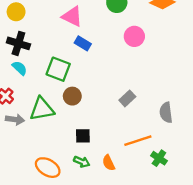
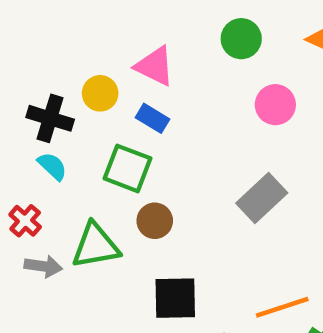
yellow circle: (16, 12) -> (100, 93), moved
blue rectangle: (83, 43) -> (152, 118), moved
gray rectangle: (127, 98) -> (262, 198), moved, size x1.5
black square: (83, 136) -> (175, 298), size x1.5

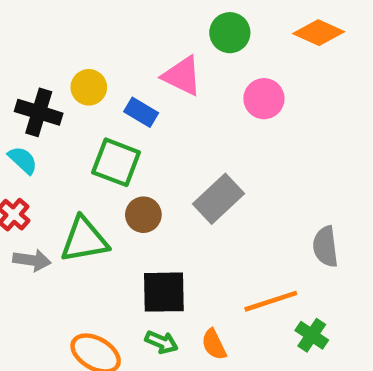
pink triangle: (155, 66) -> (182, 76), moved
cyan semicircle: (52, 166) -> (23, 160), moved
gray rectangle: (262, 198) -> (218, 199), moved

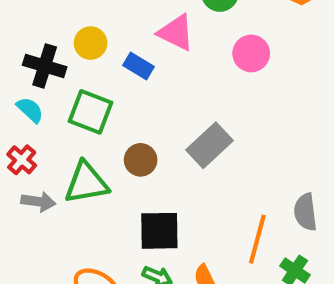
green square: (116, 162) -> (91, 112), moved
gray semicircle: (325, 247) -> (305, 212), moved
orange line: (271, 301) -> (257, 239), turned -57

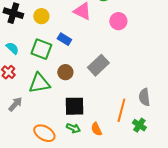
black cross: (45, 66) -> (13, 13), moved
blue rectangle: (139, 66) -> (64, 39), moved
gray arrow: (38, 202) -> (15, 104), moved, turned -56

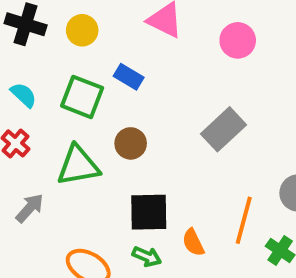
gray rectangle: (98, 65) -> (224, 129), moved
orange semicircle: (96, 129) -> (193, 242), moved

